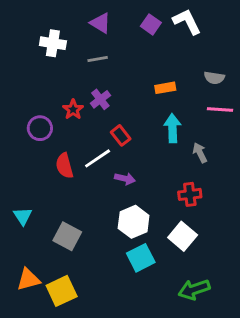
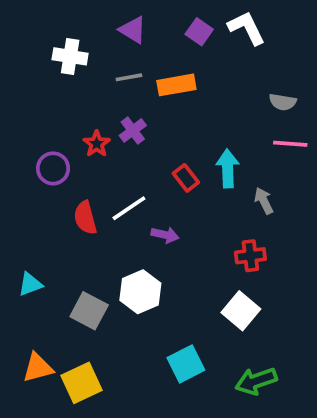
orange rectangle: (165, 88) -> (176, 85), moved, size x1.4
red rectangle: (121, 135) -> (186, 178), moved
cyan triangle: (23, 216) -> (30, 284), turned 42
white hexagon: (134, 222) -> (140, 292), moved
cyan square: (141, 258) -> (186, 364), moved

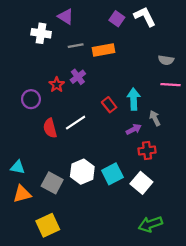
purple triangle: (133, 30) -> (66, 17), moved
purple arrow: (165, 235) -> (134, 129), moved, turned -40
cyan triangle: (30, 284) -> (18, 167), turned 32
cyan square: (186, 364) -> (112, 174), moved
orange triangle: (38, 368) -> (22, 194), moved

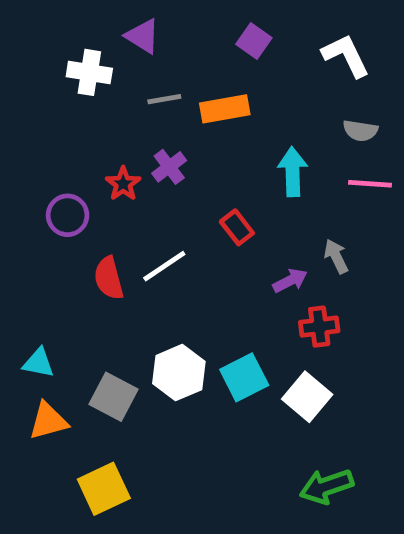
white L-shape: (145, 17) -> (346, 56), moved
cyan arrow: (134, 99) -> (293, 172), moved

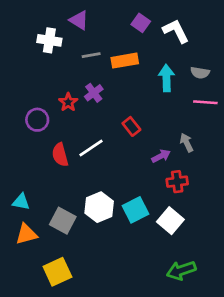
white L-shape: (346, 56) -> (176, 31), moved
cyan arrow: (293, 172) -> (166, 78), moved

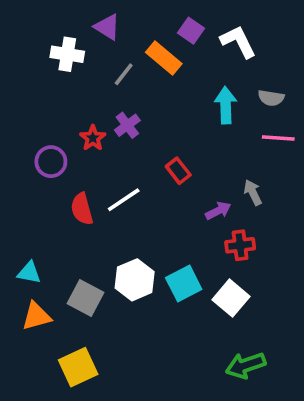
gray line: (91, 55) -> (124, 74), turned -42
orange rectangle: (125, 61) -> (164, 58), moved, turned 50

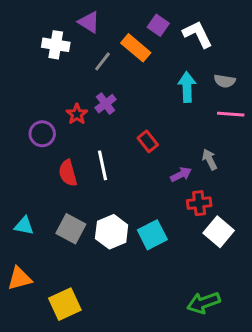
white line: (124, 200) -> (103, 165), turned -68
gray square: (85, 298) -> (71, 229), moved
white square: (231, 298) -> (219, 232), moved
orange triangle: (36, 316) -> (20, 279), moved

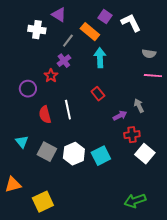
cyan arrow: (187, 87) -> (100, 58), moved
purple cross: (106, 104) -> (64, 61), moved
cyan triangle: (24, 226) -> (22, 142), moved, turned 40

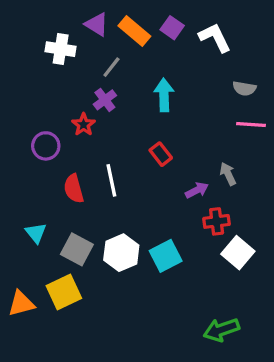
orange rectangle: (90, 32) -> (134, 31), moved
yellow square: (43, 202) -> (64, 292), moved

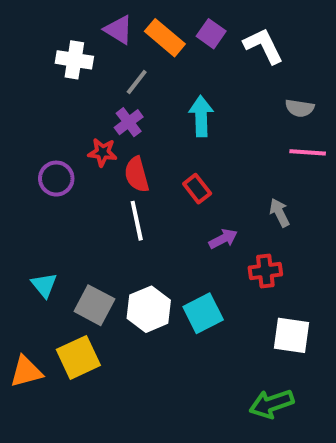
red star: (84, 125) -> (102, 152), turned -30
red semicircle: (74, 189) -> (137, 174), moved
purple arrow: (197, 190) -> (223, 239), moved
white square: (238, 253) -> (292, 335), moved, turned -32

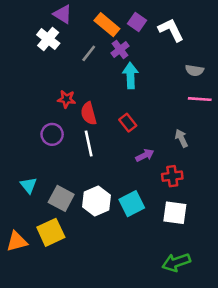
purple triangle: (119, 30) -> (63, 14), moved
white cross: (74, 60) -> (48, 39), turned 30
purple cross: (129, 122) -> (120, 49), moved
purple circle: (56, 179) -> (52, 134), moved
white square: (292, 335) -> (175, 213), moved

